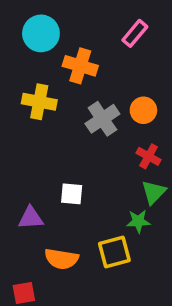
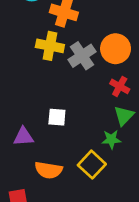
yellow cross: (39, 102) -> (50, 46), moved
orange circle: (143, 110) -> (116, 49), size x1.4
yellow square: (114, 252) -> (92, 165), turned -32

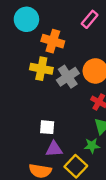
purple triangle: (23, 137) -> (54, 149), moved

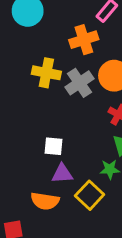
orange cross: (53, 41) -> (84, 40), moved, turned -35

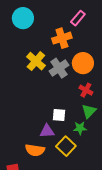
yellow cross: (46, 73) -> (36, 61), turned 30
white square: (54, 146) -> (59, 115), moved

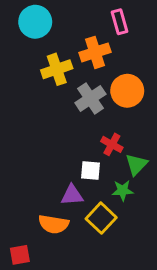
pink rectangle: (78, 18) -> (120, 22), turned -56
yellow cross: (36, 61) -> (57, 69), moved, turned 30
red cross: (86, 90) -> (112, 144), moved

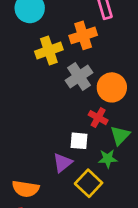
orange circle: (127, 91) -> (112, 87), moved
purple triangle: (72, 195) -> (63, 163), turned -35
orange semicircle: (54, 224) -> (26, 189), moved

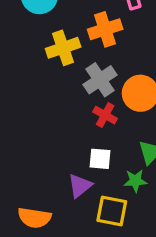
red cross: (98, 118) -> (105, 115), moved
yellow square: (89, 183) -> (112, 211), turned -32

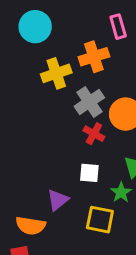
green star: (135, 181) -> (121, 192), turned -30
purple triangle: (80, 186) -> (58, 200), moved

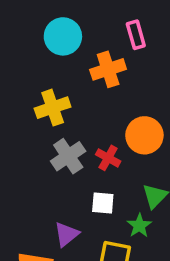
cyan circle: (35, 27) -> (63, 36), moved
yellow cross: (56, 73) -> (53, 108), moved
gray cross: (89, 102) -> (68, 156), moved

